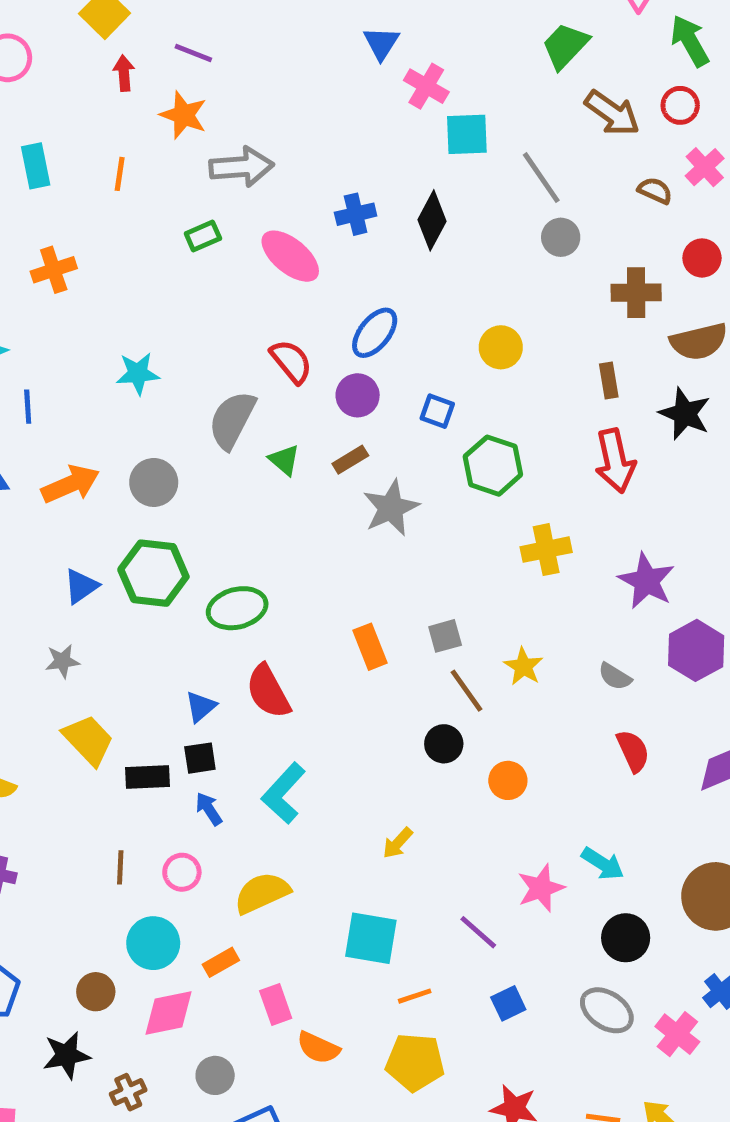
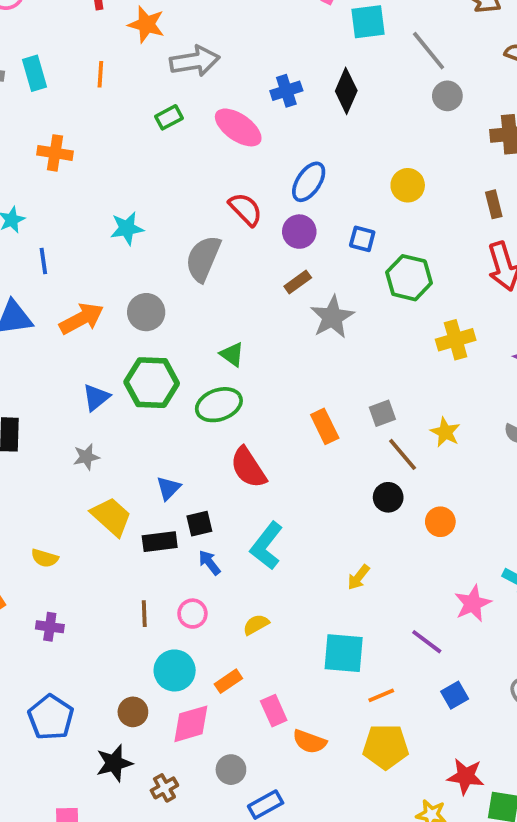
orange cross: (54, 270) -> (55, 153), turned 32
green triangle: (284, 460) -> (232, 354), moved
blue triangle: (201, 707) -> (169, 488), moved
yellow semicircle: (262, 893) -> (256, 625), size x0.6

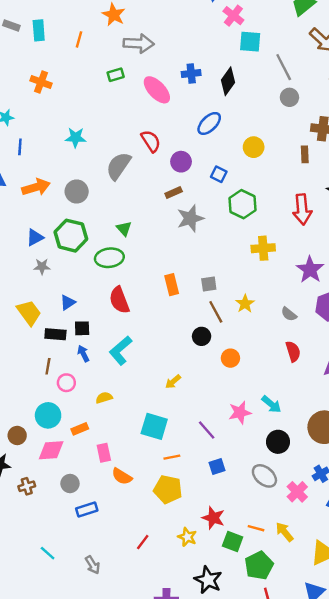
blue ellipse: (309, 182) -> (209, 123), moved
brown rectangle: (494, 204) -> (305, 154), moved
gray star: (86, 457) -> (42, 267), moved
brown line: (144, 614) -> (48, 366), moved

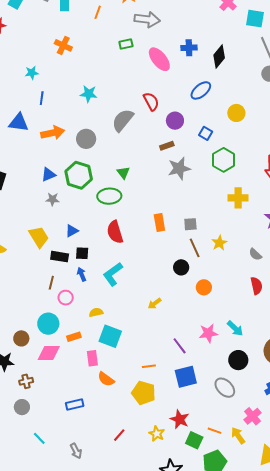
cyan square: (250, 42) -> (255, 19), moved
cyan square: (154, 426) -> (110, 336), moved
blue square: (217, 466) -> (186, 377), size x1.6
gray circle: (70, 484) -> (22, 407), moved
pink cross: (297, 492) -> (253, 416), moved

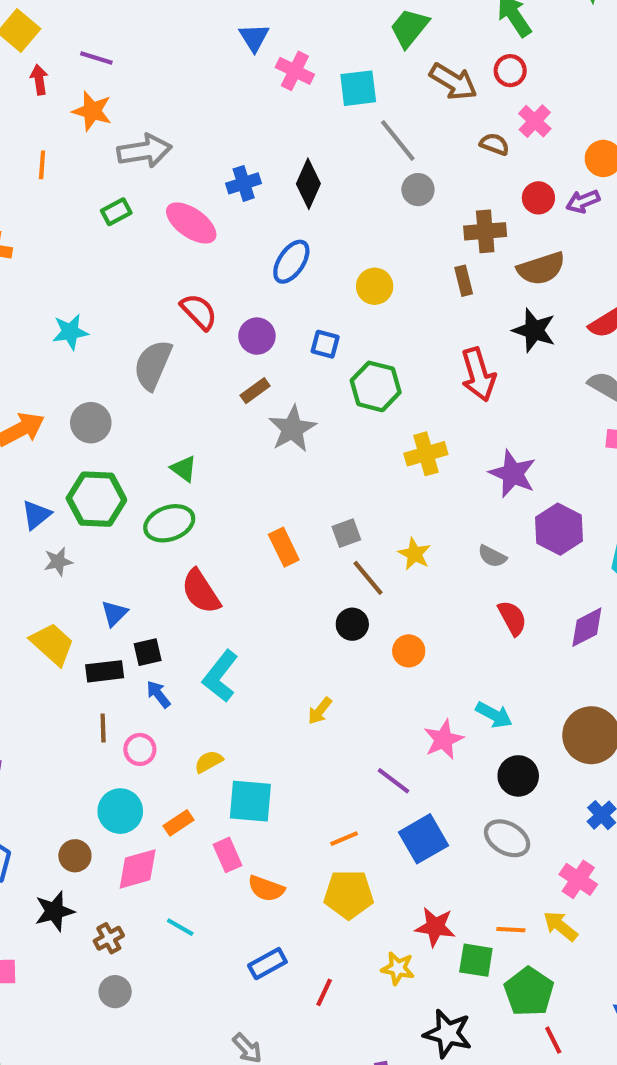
blue rectangle: (75, 404) -> (267, 964), moved
cyan line: (39, 438) -> (180, 927), moved

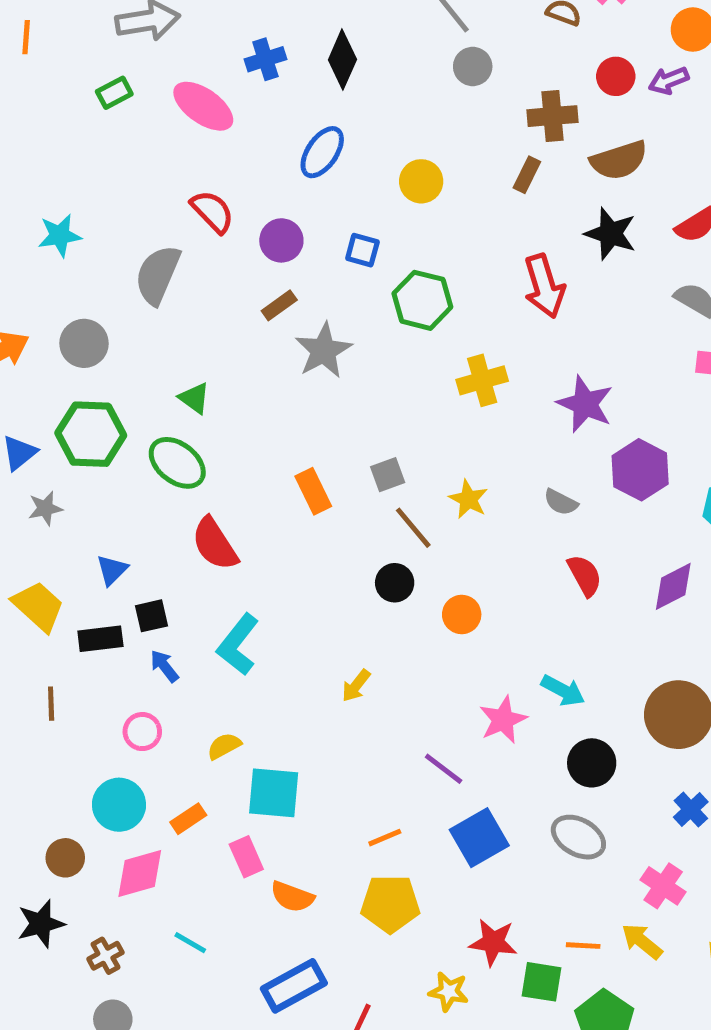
brown rectangle: (464, 281) -> (527, 175), turned 40
green ellipse: (169, 523) -> (177, 463), turned 57
brown line: (103, 728) -> (51, 704), moved
blue rectangle: (267, 964) -> (294, 986), size x1.4

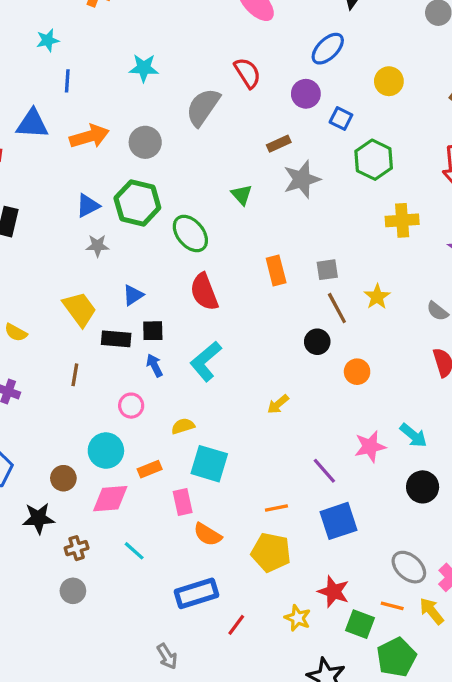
purple circle: (281, 240) -> (306, 94), moved
green triangle: (194, 398) -> (242, 195), moved
gray ellipse: (578, 837) -> (409, 567), moved

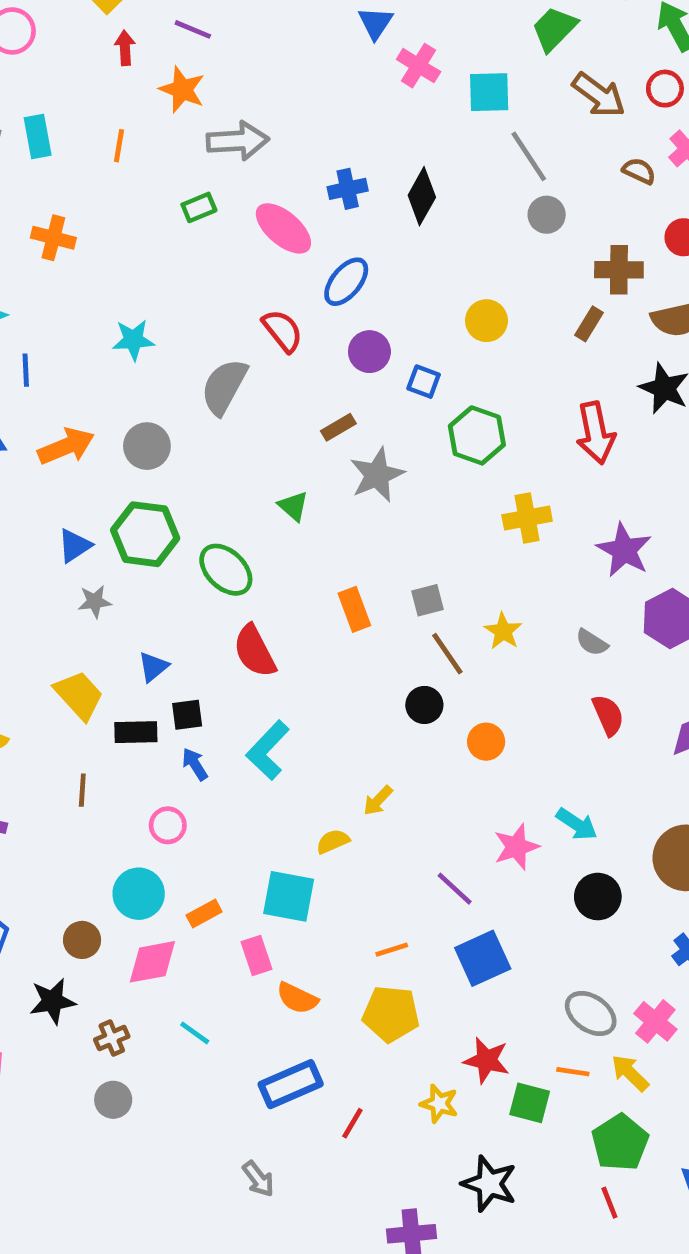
blue ellipse: (328, 49) -> (346, 282), moved
yellow semicircle: (183, 426) -> (333, 841), moved
green pentagon: (396, 657) -> (620, 1142), moved

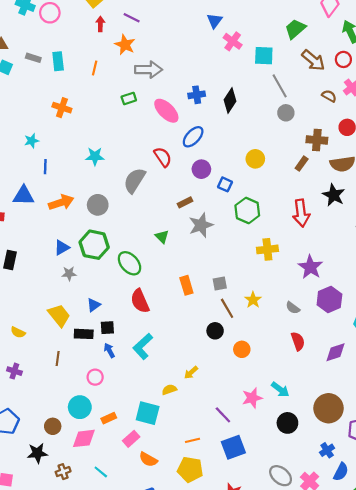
pink rectangle: (257, 955) -> (131, 439), turned 63

